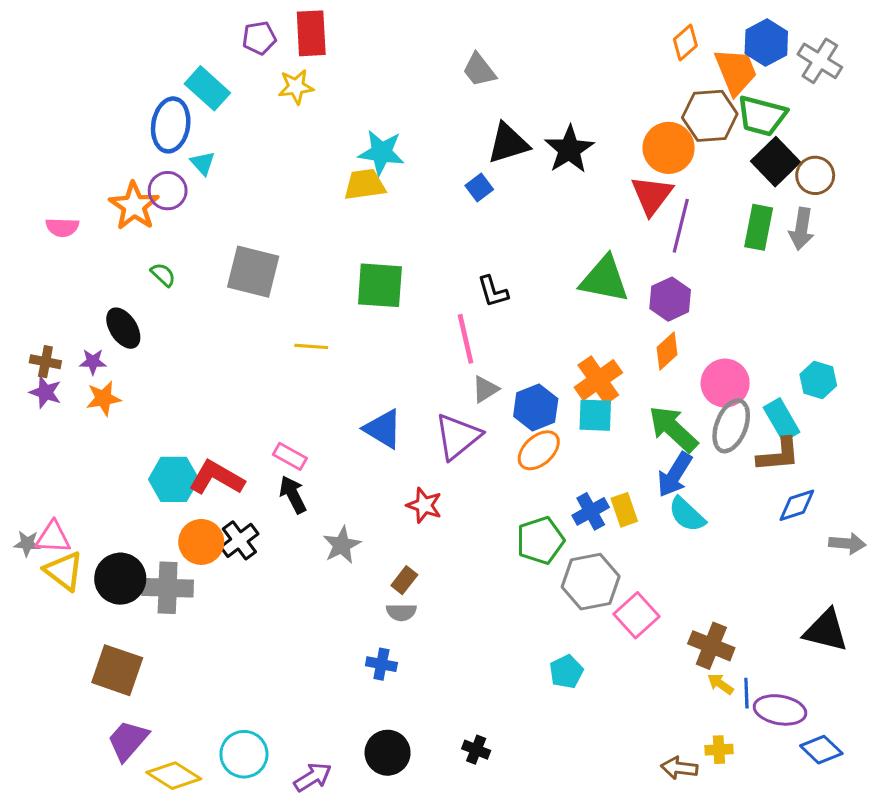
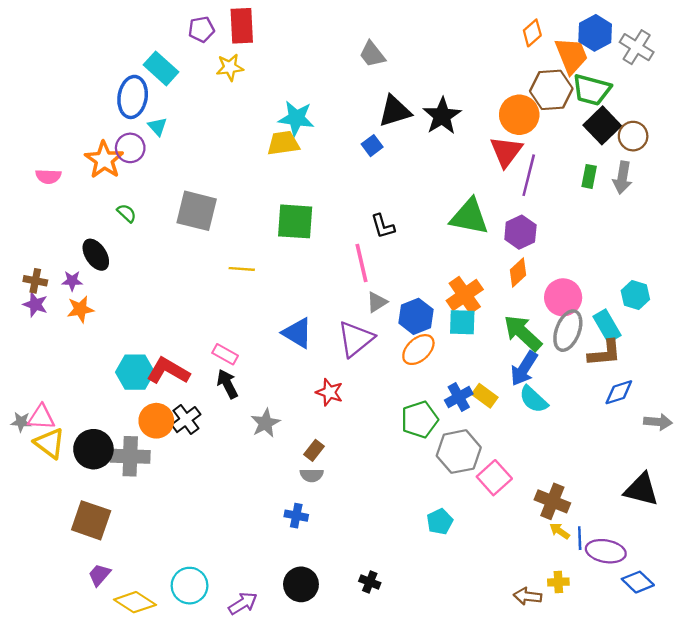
green rectangle: (759, 227) -> (589, 176), size x0.7
yellow rectangle: (624, 510) -> (485, 396), turned -35
purple trapezoid: (128, 740) -> (99, 575), size x0.7

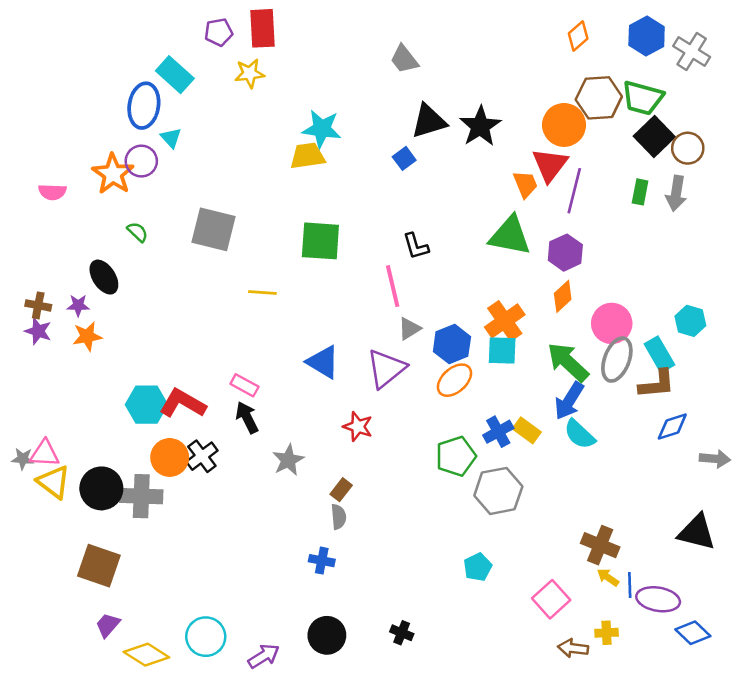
orange trapezoid: (571, 55) -> (525, 184), moved, size x0.7
gray semicircle: (312, 475) -> (338, 517), turned -95
pink square: (494, 478) -> (551, 599), moved

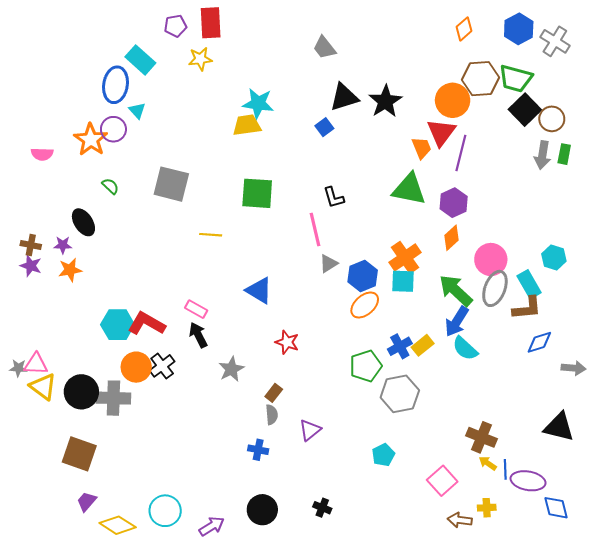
green rectangle: (640, 192) -> (564, 154), moved
purple triangle: (386, 369) -> (310, 430), moved, size x0.7
yellow rectangle: (527, 430) -> (423, 345), turned -75
blue diamond: (693, 633) -> (556, 508), turned 32

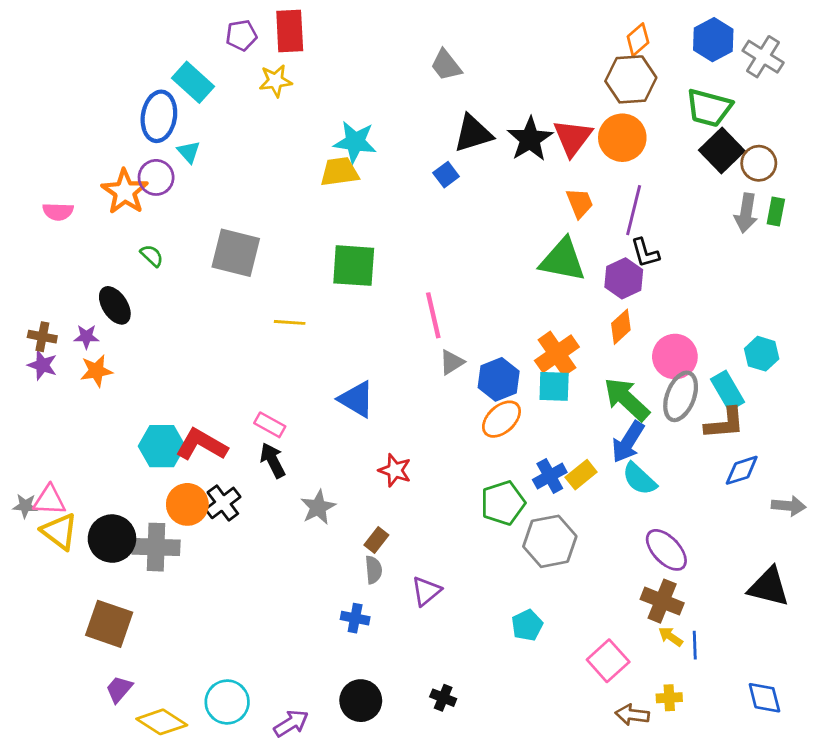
brown hexagon: (480, 79) -> (631, 79), moved
red triangle: (441, 132) -> (573, 138), moved
black L-shape: (334, 197) -> (645, 253), moved
purple ellipse: (528, 481) -> (666, 550), moved, turned 36

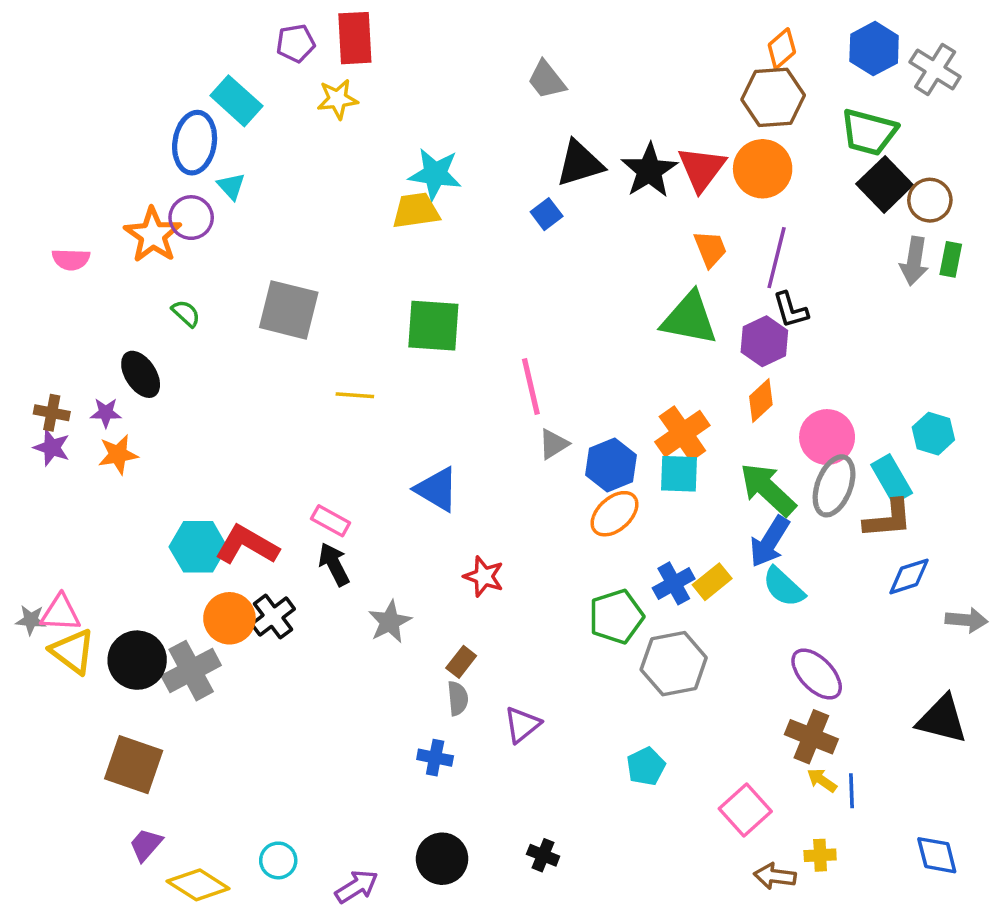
gray cross: (156, 547) -> (191, 671), turned -30
cyan circle: (227, 702) -> (278, 860), size x0.7

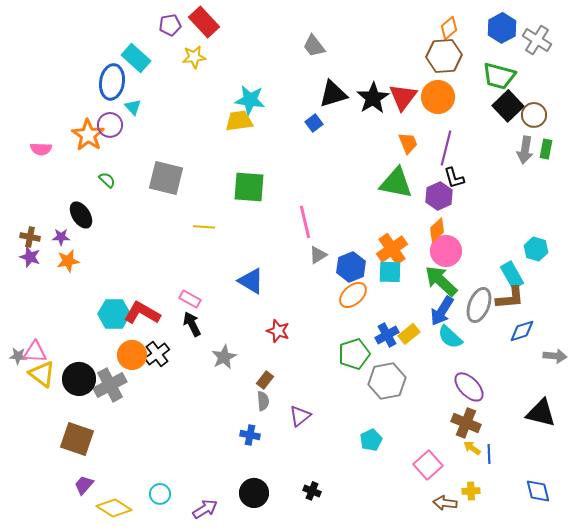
red rectangle: (355, 38) -> (204, 22), turned -40
pink circle: (827, 437) -> (446, 251), moved
gray ellipse: (834, 486) -> (479, 305), moved

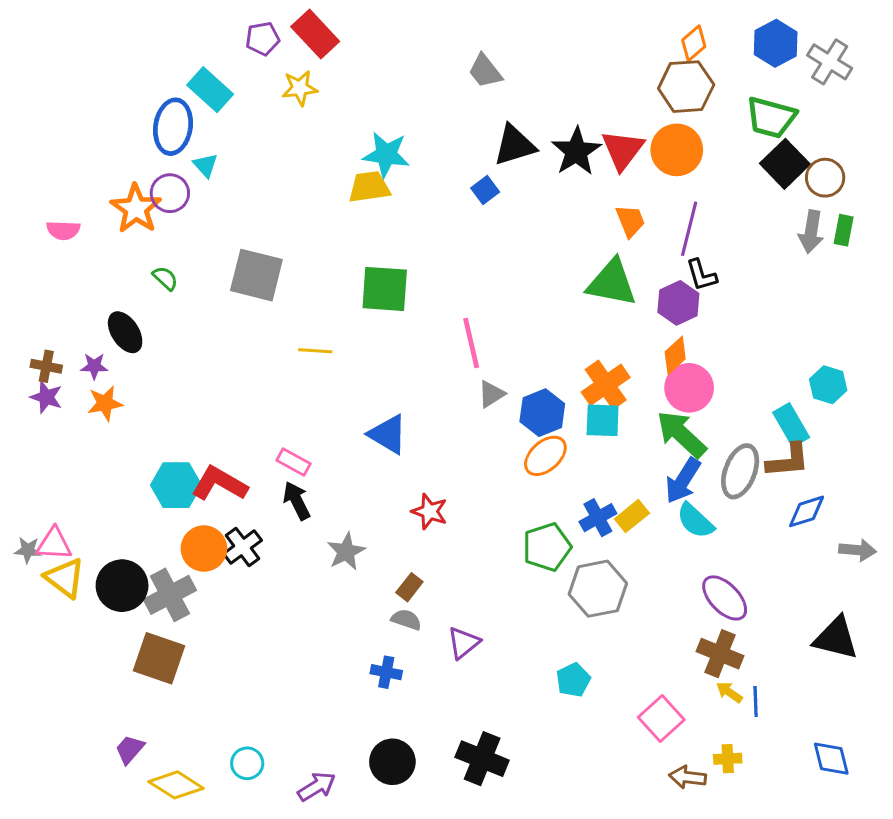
gray semicircle: (263, 401) -> (406, 620), turned -66
brown square: (77, 439) -> (159, 658), moved
black cross: (312, 491) -> (482, 759), size x1.8

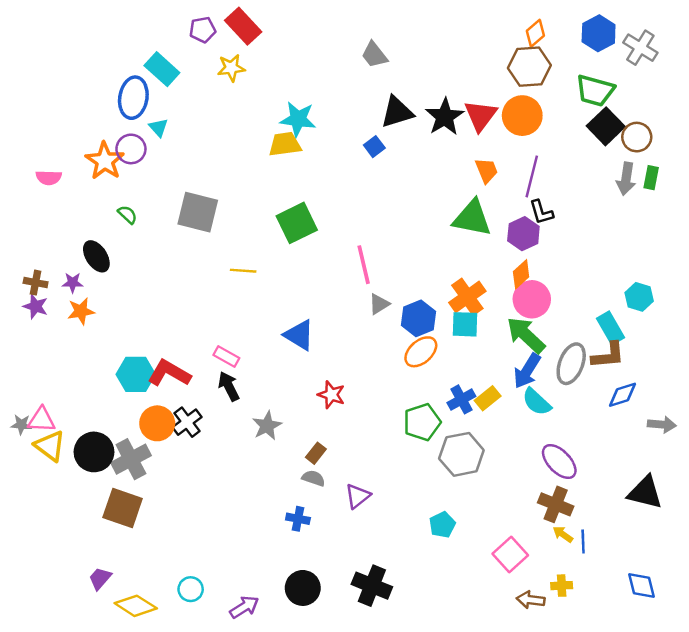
green square: (385, 289) -> (297, 223), turned -30

